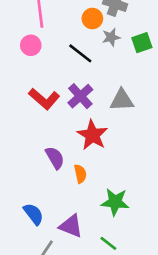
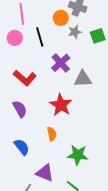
black line: (80, 53) -> (40, 37), moved, turned 36
purple cross: (80, 96) -> (61, 63), moved
purple semicircle: (55, 158) -> (20, 109), moved
blue semicircle: (33, 214) -> (22, 147), moved

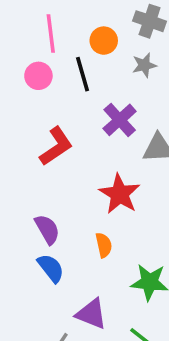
orange circle: (61, 18) -> (104, 41), moved
red L-shape: (25, 78) -> (56, 146), turned -75
purple semicircle: (20, 109) -> (47, 229), moved

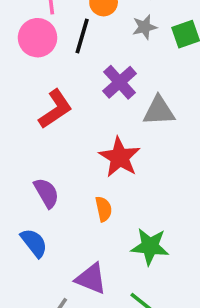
black line: (83, 74) -> (82, 36), turned 32
pink circle: (38, 76) -> (38, 38), size x1.4
blue semicircle: (51, 268) -> (34, 243), moved

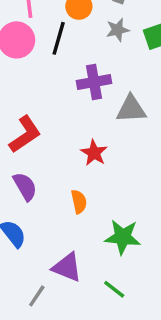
purple cross: (120, 82) -> (94, 82), turned 32
red L-shape: (55, 109) -> (25, 134), moved
red star: (120, 157) -> (94, 153), size x0.7

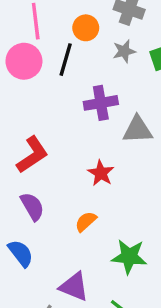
orange semicircle: (79, 202) -> (86, 222), turned -120

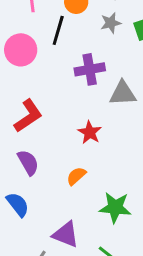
pink circle: (24, 61) -> (21, 50), moved

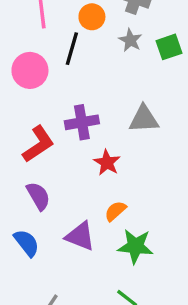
gray star: (111, 23) -> (130, 40), turned -30
purple cross: (90, 69) -> (82, 122), moved
orange semicircle: (76, 176) -> (115, 211), moved
purple triangle: (66, 234) -> (80, 236), moved

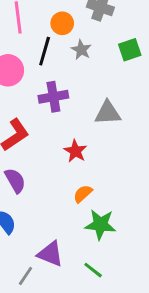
gray star: (130, 40) -> (81, 50), moved
purple cross: (82, 122) -> (53, 97), moved
purple triangle: (80, 236) -> (50, 254), moved

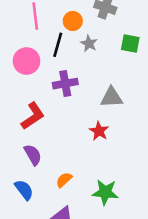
green square: (130, 50) -> (130, 44), turned 30
red star: (75, 151) -> (99, 131), moved
orange semicircle: (83, 194) -> (64, 180), moved

